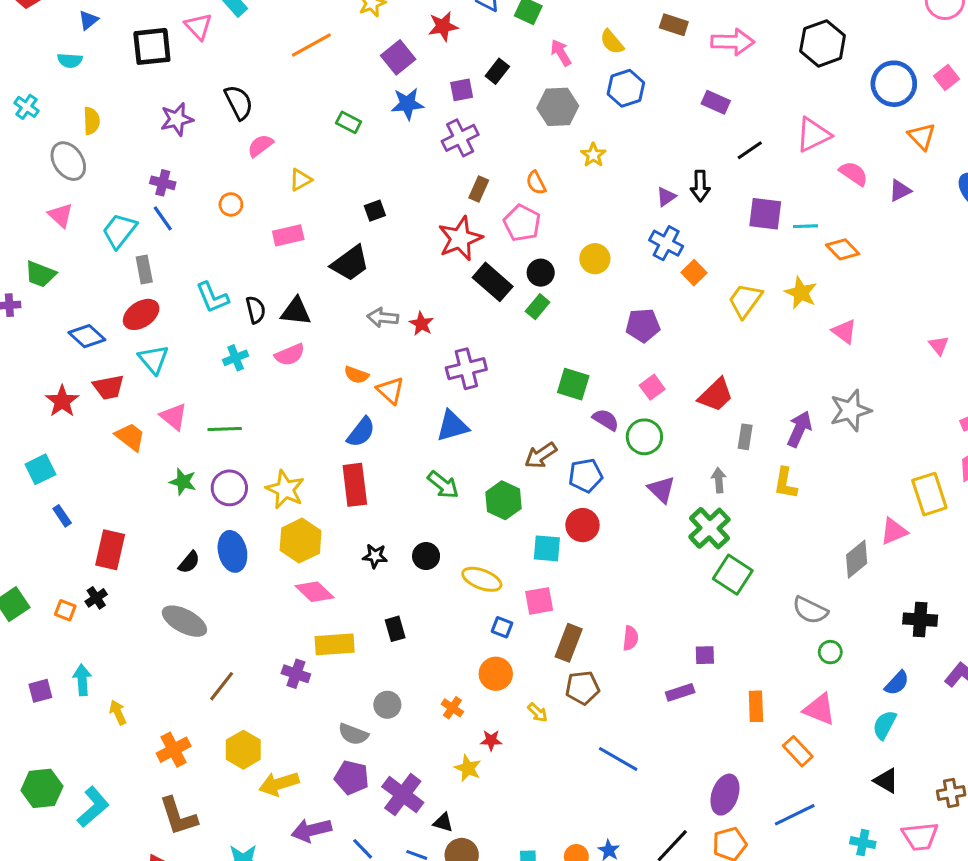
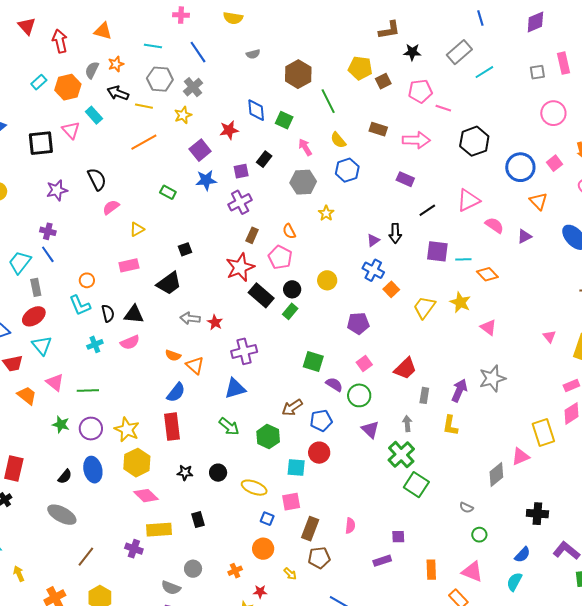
orange circle: (231, 204) -> (87, 280), moved
gray semicircle: (810, 610) -> (466, 508), size x0.6
orange cross: (452, 708) -> (235, 571), turned 32

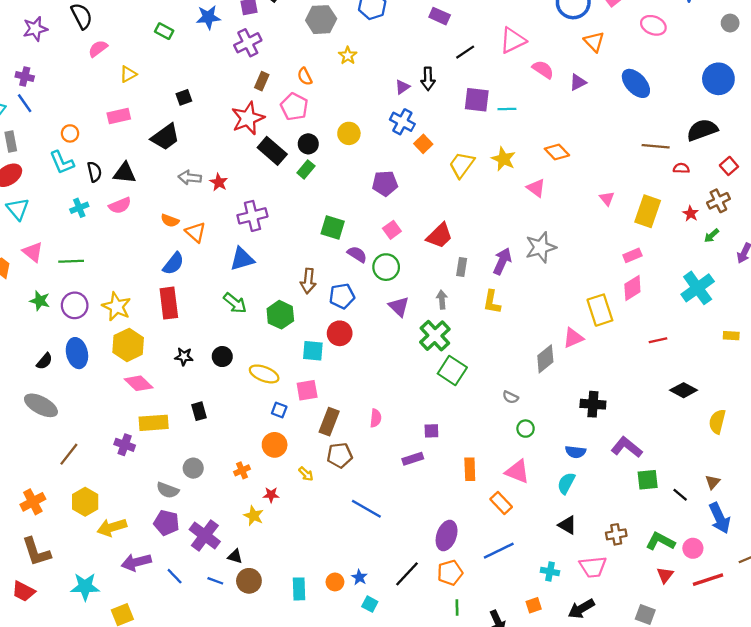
orange diamond: (487, 274) -> (557, 152), moved
brown arrow: (292, 407) -> (308, 281), turned -50
blue semicircle: (522, 555) -> (576, 452), turned 54

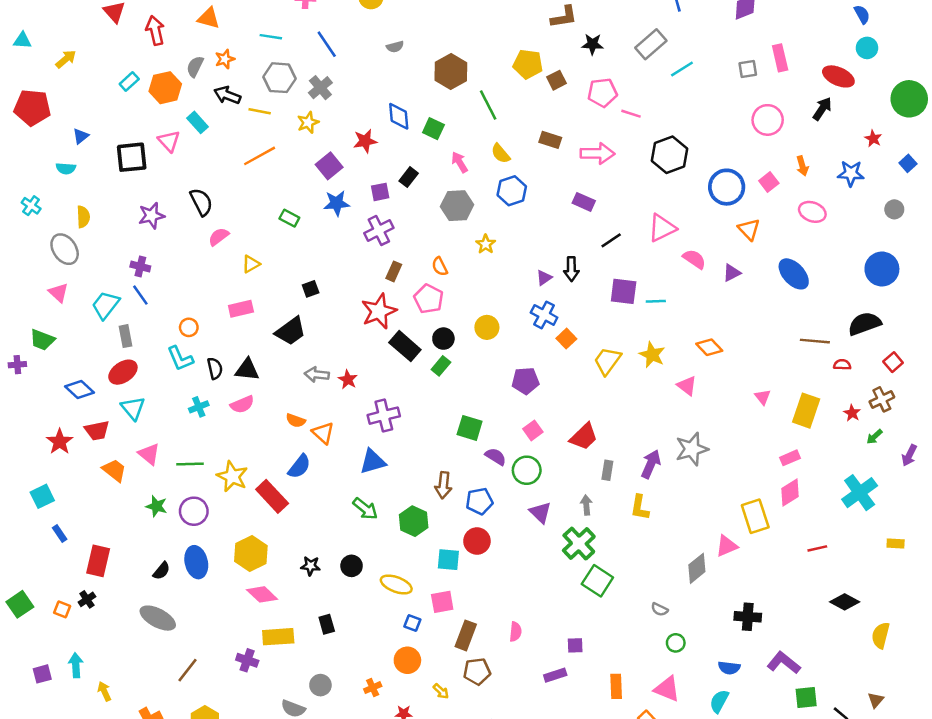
red rectangle: (169, 303) -> (272, 496), moved, turned -36
yellow star: (116, 307) -> (232, 476), moved

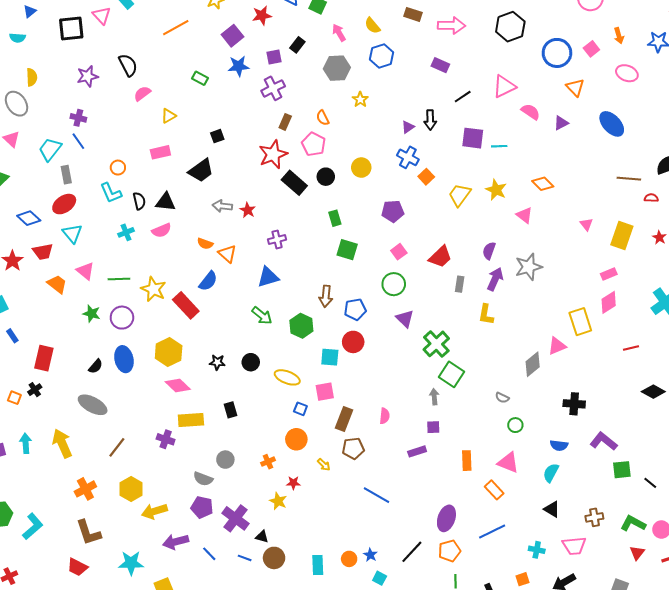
green rectangle: (441, 366) -> (335, 218), moved, turned -56
purple cross: (384, 416) -> (277, 240), size x0.7
purple semicircle: (496, 457) -> (489, 251), moved, turned -102
gray arrow: (586, 505) -> (434, 397), moved
yellow arrow: (104, 691) -> (62, 443), moved, size x1.8

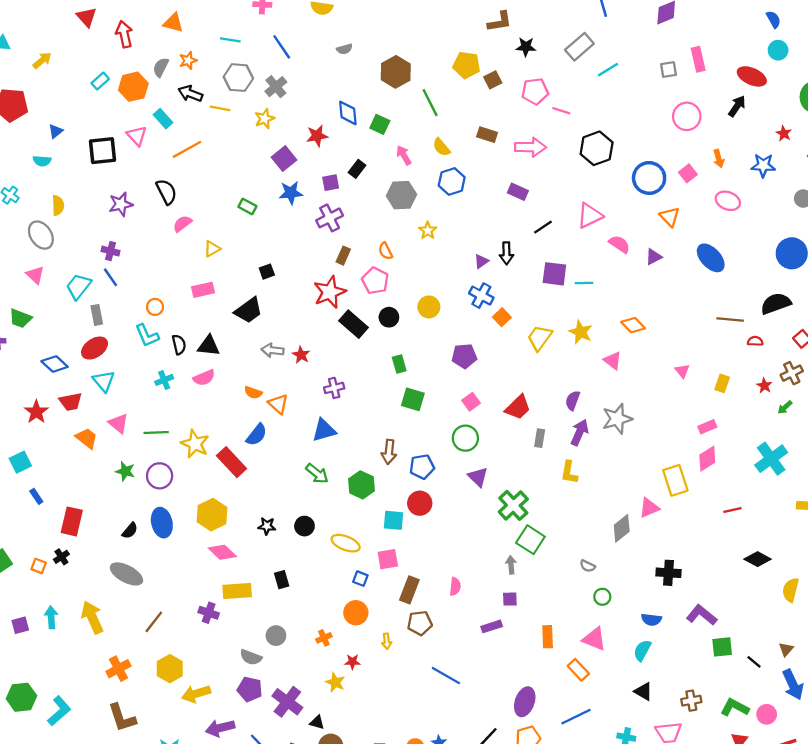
orange line: (176, 28) -> (187, 149), moved
yellow rectangle: (622, 235) -> (722, 383), size x0.6
yellow arrow: (324, 465) -> (387, 641), turned 40

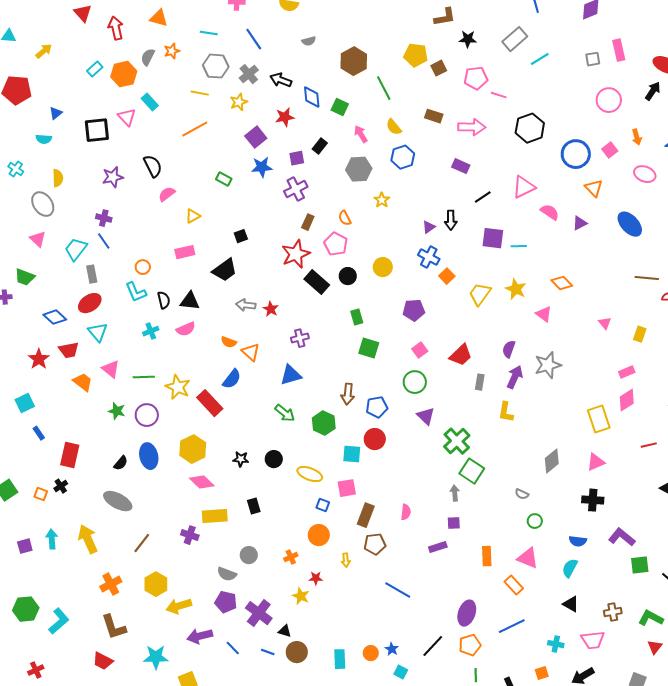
black arrow: (190, 94) -> (281, 80), moved
orange line: (187, 149) -> (195, 129), moved
pink triangle: (649, 508) -> (596, 462), moved

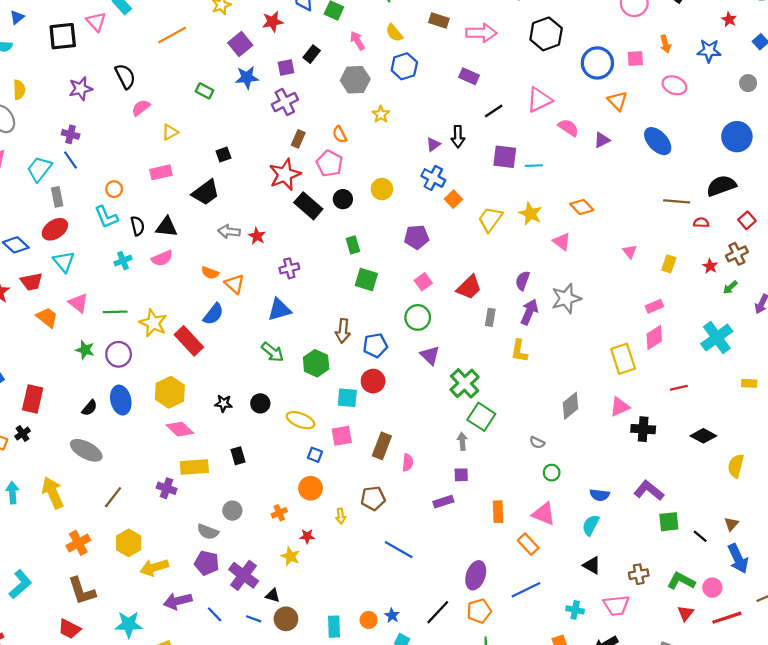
pink square: (610, 150) -> (635, 58), turned 35
black cross: (593, 500) -> (643, 429), moved
brown rectangle: (366, 515) -> (382, 446), moved

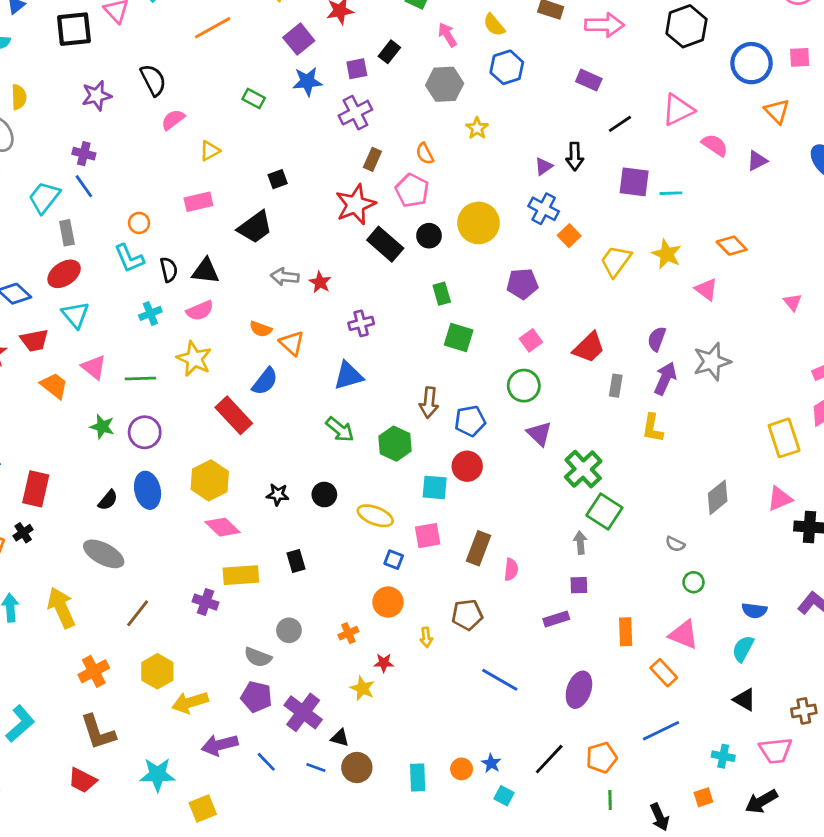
yellow circle: (382, 189) -> (479, 223), size x1.5
yellow star: (153, 323) -> (194, 359), moved
purple ellipse: (476, 575) -> (579, 690), moved

